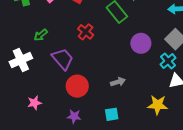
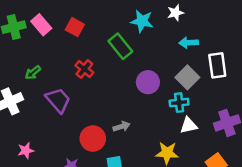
cyan cross: (168, 61) -> (179, 103), turned 35
red circle: (77, 86) -> (93, 138), moved

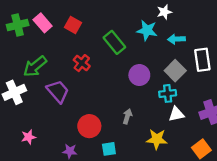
cyan star: (142, 21) -> (147, 30), moved
green arrow: (33, 73) -> (35, 66), size x1.6
gray arrow: (122, 127) -> (127, 116), moved, turned -56

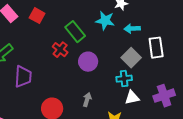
red cross: (82, 63) -> (60, 50), moved
purple circle: (139, 75) -> (88, 62), moved
purple trapezoid: (58, 91) -> (23, 77), turned 45

